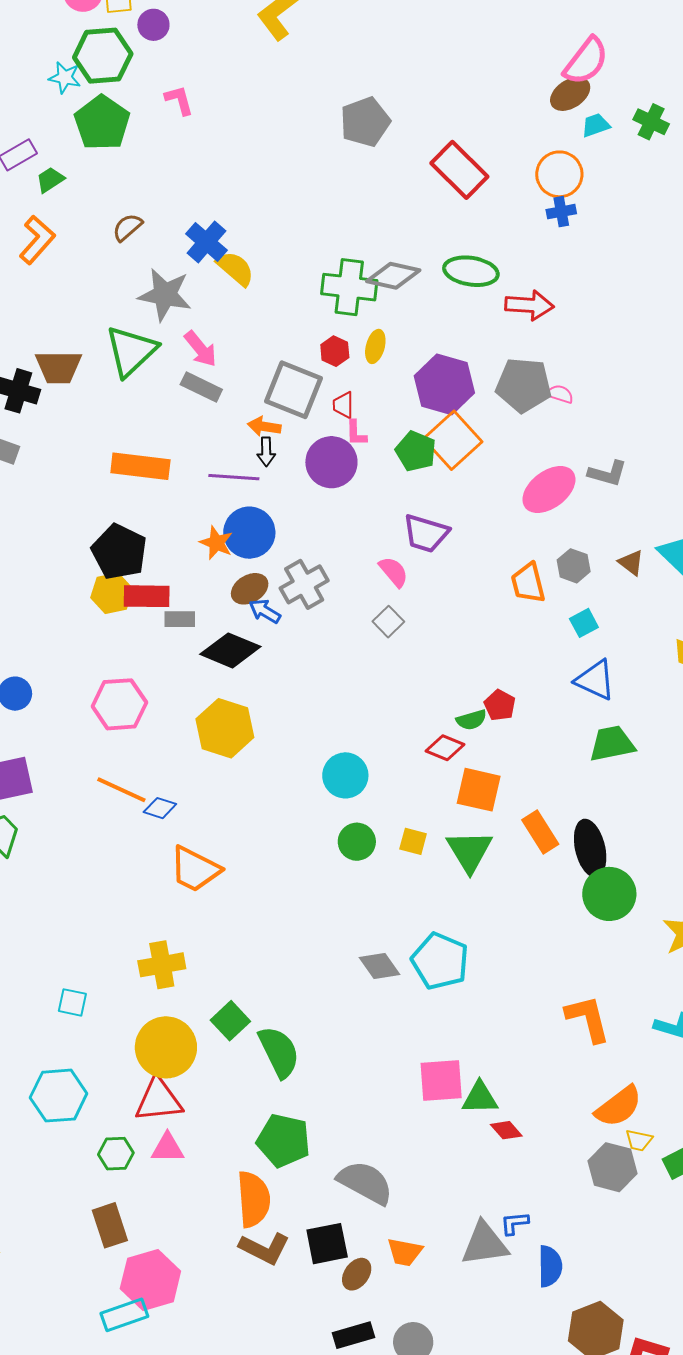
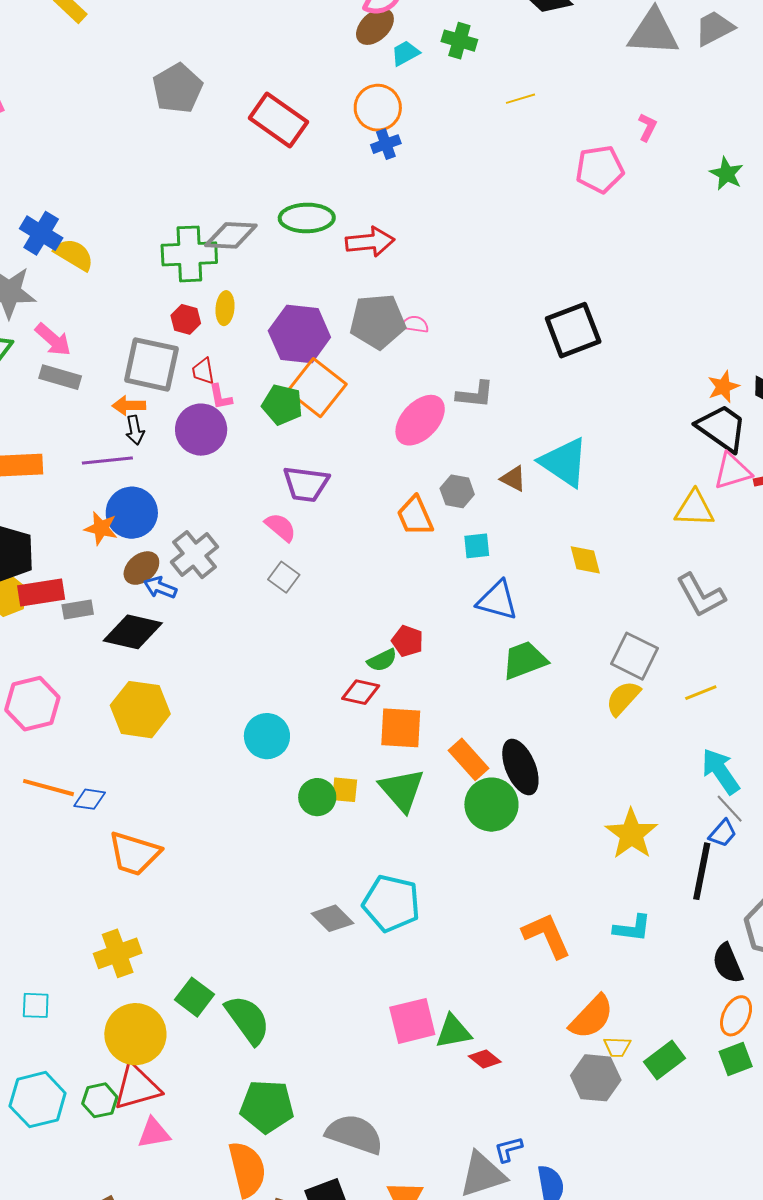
cyan square: (584, 623) -> (477, 546), turned 32
green circle: (357, 842) -> (317, 797), moved
green circle: (609, 894) -> (491, 805), moved
green hexagon: (116, 1154) -> (100, 1100), moved

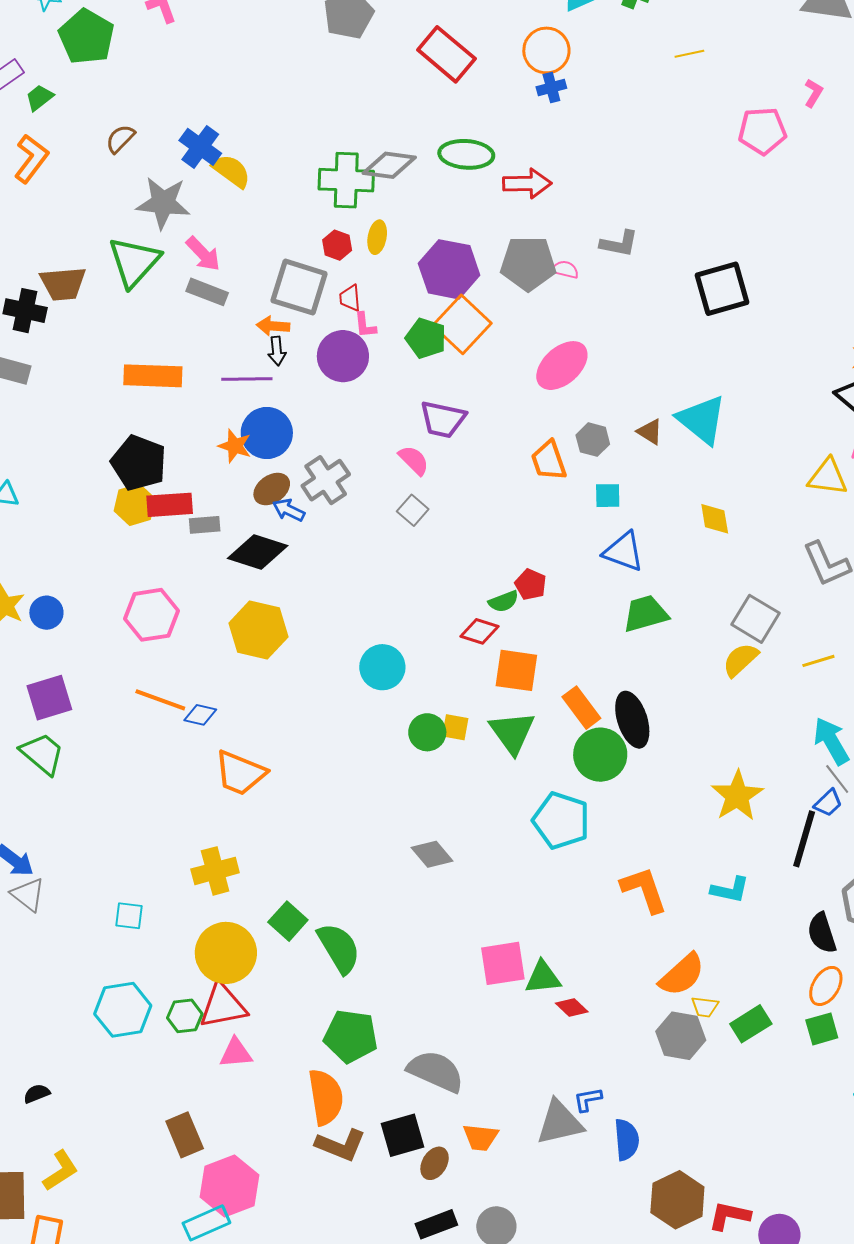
gray L-shape: (475, 394) -> (619, 244), moved
cyan pentagon: (391, 903) -> (561, 821), moved

